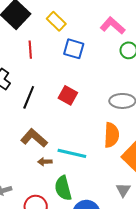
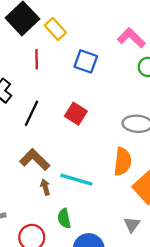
yellow rectangle: (56, 21) -> (55, 29), moved
brown arrow: (45, 162) -> (45, 187), turned 72
green semicircle: (63, 188) -> (64, 218), size x0.7

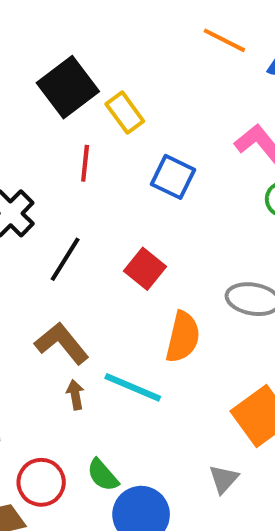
orange semicircle: (123, 162) -> (183, 337), moved
green semicircle: (64, 218) -> (103, 475), moved, turned -36

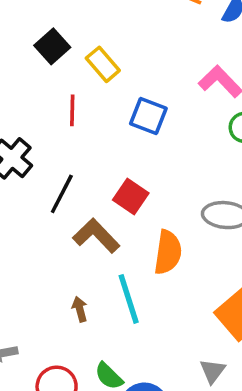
black square: (68, 87) -> (52, 46), size x0.7
brown L-shape: (62, 343) -> (96, 236), moved
cyan line: (133, 387) -> (129, 299), turned 54

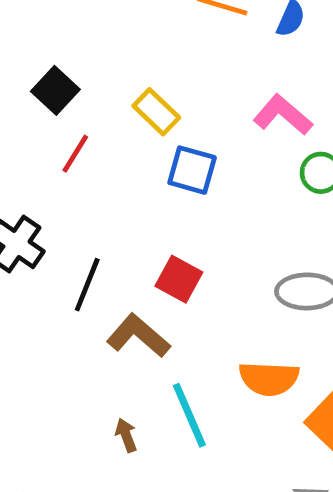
yellow rectangle: (103, 64) -> (156, 112), moved
red line: (72, 110) -> (75, 154), moved, turned 36
orange semicircle: (168, 252) -> (269, 378), moved, turned 90

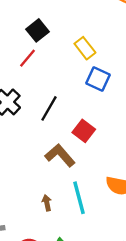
red line: (75, 154) -> (28, 58), moved
black line: (87, 285) -> (49, 108), moved

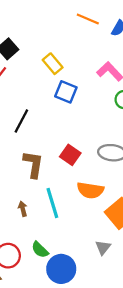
red square: (84, 131) -> (70, 155), moved
brown L-shape: (60, 155) -> (33, 164), turned 52

